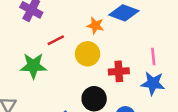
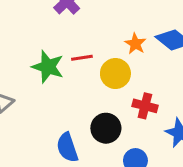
red line: (56, 40) -> (82, 58), moved

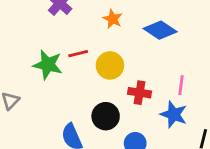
orange star: (135, 44) -> (113, 19), moved

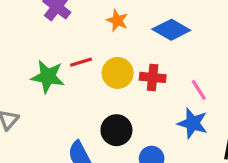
pink line: (181, 85) -> (199, 90), turned -36
red cross: (140, 93) -> (153, 77), moved

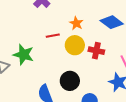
orange star: (117, 21) -> (76, 23), moved
green star: (48, 77) -> (23, 55), moved

